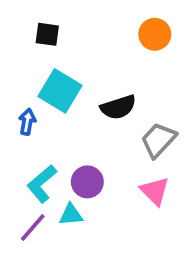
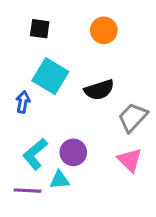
orange circle: (155, 34) -> (104, 30), moved
purple line: (33, 227) -> (27, 191), turned 52

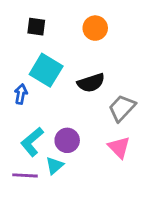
cyan triangle: (60, 180) -> (55, 166), turned -36

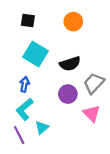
blue arrow: (21, 94) -> (25, 84), moved
purple circle: (67, 140) -> (68, 94), moved
purple line: (25, 175) -> (19, 135), turned 60

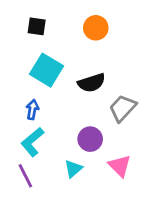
purple circle: (68, 94) -> (90, 139), moved
pink triangle: (92, 114) -> (120, 166), moved
cyan triangle: (42, 128) -> (73, 169), moved

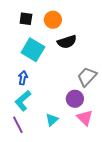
orange circle: (96, 28) -> (53, 20), moved
black semicircle: (92, 83) -> (67, 42), moved
purple circle: (90, 139) -> (75, 99), moved

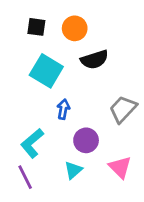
blue arrow: (23, 78) -> (63, 109), moved
purple circle: (75, 99) -> (86, 140), moved

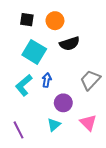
cyan L-shape: (32, 143) -> (24, 85), moved

